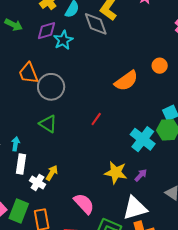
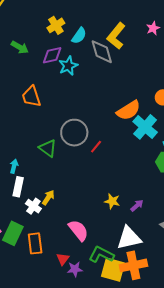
gray circle: (51, 87) -> (74, 133), moved
cyan cross: (143, 139) -> (145, 127), moved
yellow star: (116, 173) -> (112, 201), size x0.7

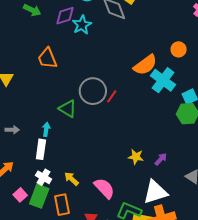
red line: (96, 147) -> (112, 96), moved
cyan arrow: (14, 166) -> (46, 129), moved
yellow arrow: (48, 197) -> (71, 179), moved, turned -77
white cross: (33, 206) -> (43, 177), moved

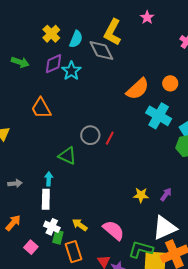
orange semicircle: (145, 65) -> (138, 89), moved
gray circle: (93, 91) -> (90, 135), size x0.7
green rectangle: (39, 196) -> (58, 237), moved, size x0.6

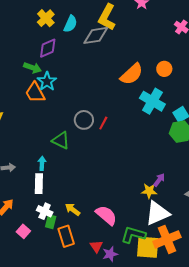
gray diamond: (101, 51) -> (96, 35), turned -72
green arrow: (20, 62) -> (33, 68), moved
cyan star: (71, 71) -> (47, 81), moved
yellow star: (141, 195) -> (149, 191), moved

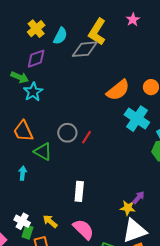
orange trapezoid: (35, 93) -> (23, 131), moved
white rectangle: (39, 184) -> (79, 191), moved

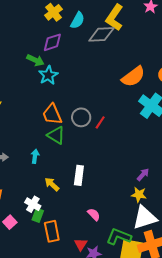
orange trapezoid: (23, 131) -> (52, 114), moved
white rectangle: (79, 191) -> (79, 175), moved
purple arrow: (138, 198) -> (143, 175), moved
yellow arrow: (50, 221) -> (52, 184), moved
pink semicircle: (83, 229) -> (94, 214), size x0.6

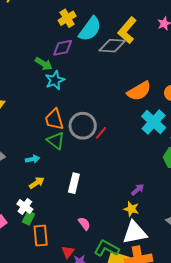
cyan semicircle: (77, 20) -> (90, 29), size x1.5
gray circle: (81, 117) -> (83, 126), size x1.4
cyan arrow: (35, 156) -> (32, 159), turned 64
yellow arrow: (52, 184) -> (37, 183), moved, turned 98

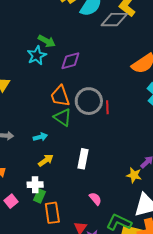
purple diamond: (63, 48) -> (70, 61), moved
cyan star: (55, 80) -> (37, 55), moved
red line: (101, 133) -> (107, 107), turned -40
white cross: (25, 207) -> (35, 185), turned -35
yellow star: (131, 209) -> (134, 175), moved

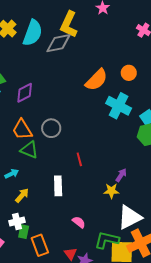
gray circle: (89, 101) -> (51, 128), size x0.7
red line: (107, 107) -> (79, 159), moved

